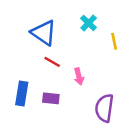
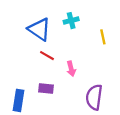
cyan cross: (89, 23) -> (71, 21), moved, turned 32
blue rectangle: (22, 93) -> (19, 100), moved

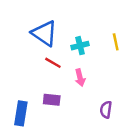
cyan cross: (71, 21) -> (80, 46), moved
purple semicircle: (94, 97) -> (106, 110), size x0.6

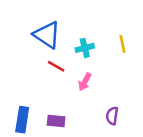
pink arrow: (80, 78) -> (85, 82), turned 42
purple rectangle: (52, 100) -> (56, 121), moved

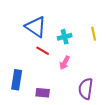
purple semicircle: (112, 116) -> (86, 89), size x1.5
blue rectangle: (22, 120) -> (17, 80), moved

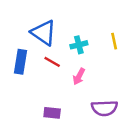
blue rectangle: (17, 80) -> (20, 62), moved
purple semicircle: (86, 89) -> (104, 108), turned -100

